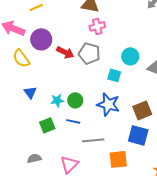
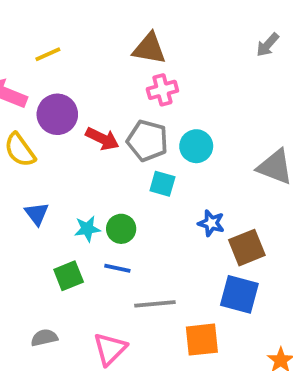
cyan circle: (130, 56) -> (196, 146), moved
cyan square: (114, 75) -> (162, 184), moved
blue star: (108, 104) -> (211, 223), moved, size x0.6

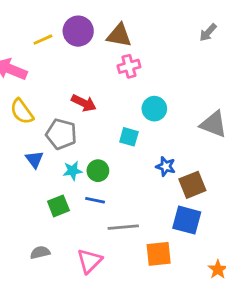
purple circle: (57, 114) -> (78, 31), moved
gray pentagon: (147, 141) -> (61, 134), moved

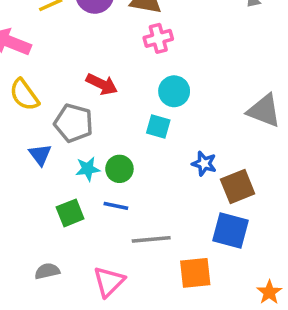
cyan circle: (154, 109) -> (174, 91), moved

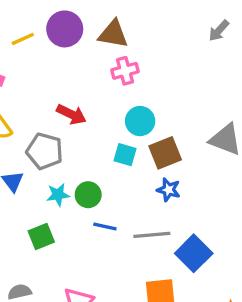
brown square: (238, 186) -> (165, 153), moved
blue line: (116, 206) -> (105, 227), moved
blue square: (231, 231) -> (194, 253), turned 30
gray line: (151, 239) -> (152, 235), moved

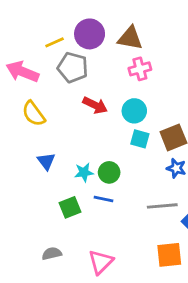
cyan circle: (140, 121) -> (134, 111), moved
gray pentagon: (45, 151) -> (73, 67), moved
blue line: (105, 227) -> (104, 199), moved

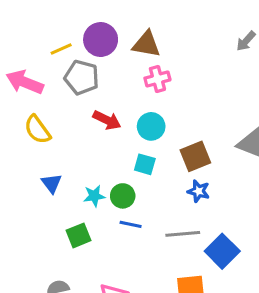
cyan square: (140, 139) -> (145, 164), moved
blue line: (104, 199) -> (131, 224), moved

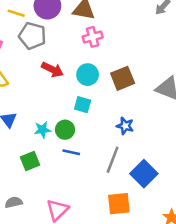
yellow line: (61, 49) -> (16, 13), turned 42
brown square: (195, 156) -> (123, 78), moved
gray line: (183, 234) -> (113, 160), turned -64

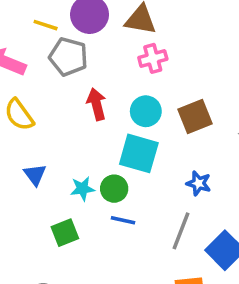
red arrow: (52, 70) -> (97, 104), turned -130
cyan square: (83, 105) -> (139, 153), size x1.6

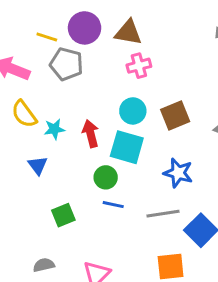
red arrow: (97, 104) -> (91, 134), moved
blue star: (199, 183) -> (178, 173), size x1.4
cyan star: (82, 189) -> (54, 129), moved
gray line: (181, 231) -> (163, 214), turned 60

